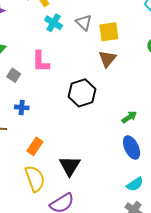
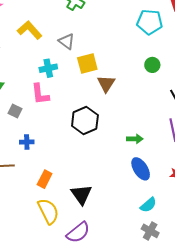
cyan cross: (54, 23) -> (48, 68), moved, turned -36
gray triangle: (84, 23) -> (66, 41), moved
yellow square: (109, 32) -> (87, 63), moved
green arrow: (129, 117) -> (135, 139), turned 42

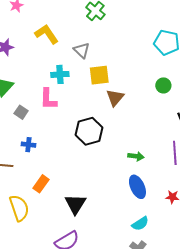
yellow semicircle: (48, 211) -> (19, 208), moved

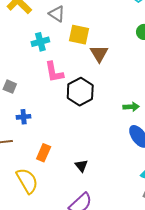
yellow square: (99, 75) -> (79, 35), turned 30
pink L-shape: (48, 99) -> (54, 72), moved
black triangle: (75, 204) -> (81, 166), size x0.6

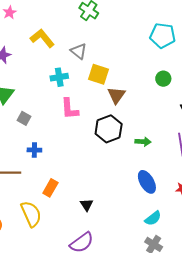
black hexagon: (80, 92) -> (109, 129), moved
green arrow: (131, 107) -> (143, 142), moved

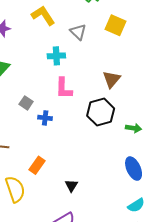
yellow square: (98, 74) -> (116, 25), moved
gray square: (24, 118) -> (26, 103), moved
blue cross: (34, 150) -> (45, 118), moved

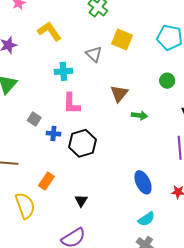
gray triangle: (78, 32) -> (94, 54), moved
black hexagon: (101, 112) -> (82, 143), moved
green arrow: (134, 128) -> (139, 115), moved

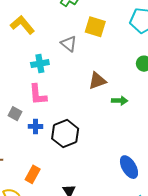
brown triangle: (119, 94) -> (97, 81), turned 36
pink L-shape: (71, 104) -> (38, 95), moved

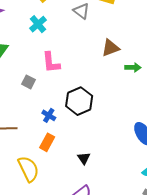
cyan cross: (40, 64) -> (38, 24), moved, turned -30
blue cross: (35, 126) -> (49, 115), moved, turned 32

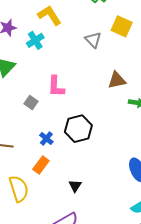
cyan cross: (38, 24) -> (35, 40), moved

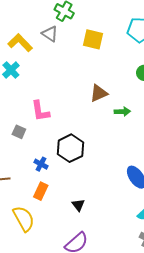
gray triangle: (93, 40) -> (50, 34), moved

